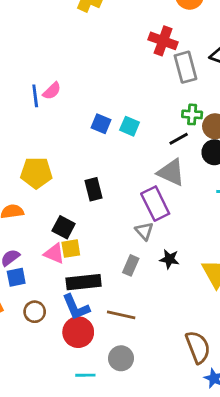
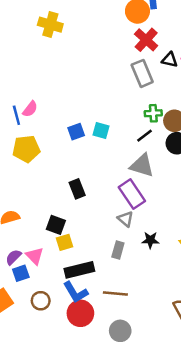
red cross: (163, 41) -> (146, 40), moved, turned 30
blue square: (101, 124) -> (76, 132), turned -35
yellow pentagon: (36, 173) -> (26, 149), moved
pink triangle: (54, 254) -> (35, 256), moved, turned 30

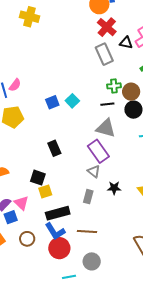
cyan square: (101, 130) -> (72, 101), turned 32
black line: (144, 136) -> (107, 104), turned 32

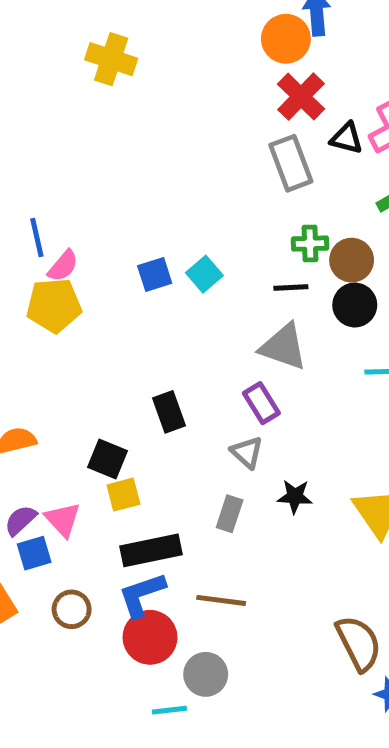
pink semicircle: (15, 85) -> (63, 266), moved
black rectangle: (54, 148) -> (169, 412), moved
purple rectangle: (98, 151) -> (261, 403), size x0.7
blue L-shape: (55, 231) -> (142, 595), turned 100
gray circle: (92, 261) -> (206, 674), moved

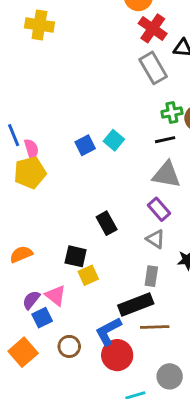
pink semicircle: (63, 266) -> (31, 149), turned -48
black rectangle: (151, 550) -> (136, 304), moved
gray circle: (206, 674) -> (170, 376), moved

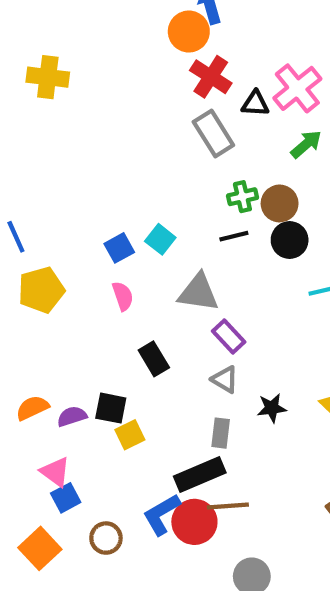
pink semicircle: (31, 149) -> (123, 296), moved
gray triangle: (166, 175) -> (198, 293), moved
pink triangle: (56, 295) -> (55, 472), moved
purple semicircle: (31, 300) -> (72, 416), moved, turned 36
red circle: (117, 355) -> (194, 522), moved

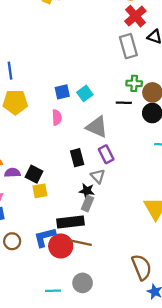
black rectangle: (154, 359) -> (77, 158), moved
black star: (272, 408) -> (87, 191), moved

